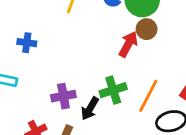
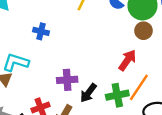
red arrow: (128, 44) -> (127, 60), moved
green cross: (113, 90) -> (117, 95), moved

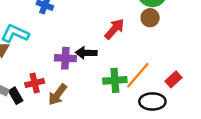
red arrow: (127, 60) -> (114, 29), moved
black arrow: (88, 93) -> (86, 53), moved, turned 48

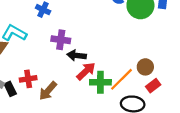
brown circle: (150, 18) -> (145, 67), moved
red arrow: (114, 29) -> (86, 71), moved
purple cross: (65, 58) -> (61, 40), moved

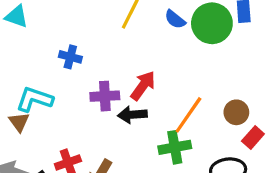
red arrow: (86, 71) -> (143, 86), moved
orange line: (122, 79) -> (188, 115), moved

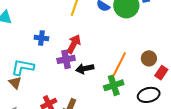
red arrow: (143, 86) -> (74, 44), moved

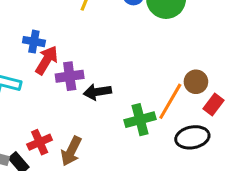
red arrow: (74, 44) -> (47, 60), moved
orange line: (119, 64) -> (170, 101), moved

